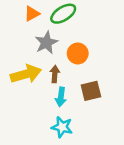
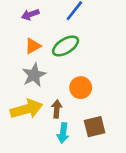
gray star: (46, 43) -> (34, 75), moved

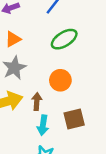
green ellipse: (66, 46) -> (64, 39), moved

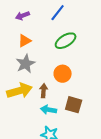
brown square: (74, 119) -> (74, 105), turned 30
cyan arrow: (43, 125) -> (49, 110), turned 91

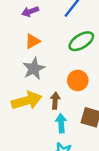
cyan arrow: (49, 110) -> (61, 123), turned 77

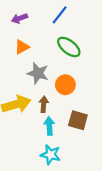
green ellipse: (81, 41) -> (69, 47), turned 70
gray star: (34, 69) -> (38, 73), moved, turned -30

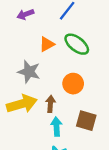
orange triangle: (22, 47) -> (47, 44), moved
gray star: (38, 73) -> (29, 72), moved

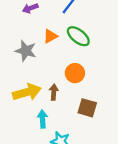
gray star: (29, 72) -> (26, 51), moved
cyan arrow: (56, 127) -> (43, 119), moved

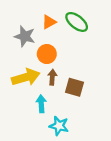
orange circle: (75, 73) -> (47, 54), moved
brown square: (87, 108) -> (74, 87), moved

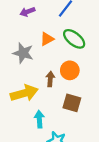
orange circle: (47, 54) -> (70, 70), moved
brown arrow: (52, 77) -> (50, 79), moved

